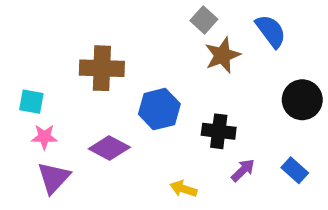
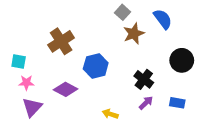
brown cross: (102, 68) -> (61, 41), turned -35
black cross: (219, 131) -> (144, 79), moved, turned 30
blue rectangle: (295, 170) -> (177, 103), turned -32

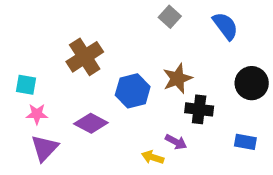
brown star: (134, 34) -> (177, 78), moved
black cross: (144, 79) -> (199, 109), turned -30
purple arrow: (146, 103) -> (176, 142), moved, turned 72

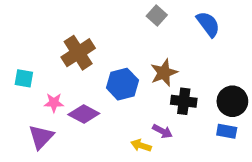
black circle: (252, 83) -> (232, 101), moved
pink star: (37, 114) -> (54, 103), moved

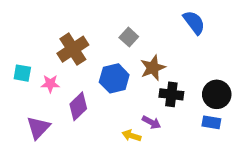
gray square: (157, 16) -> (129, 37), moved
pink star: (54, 103) -> (50, 84), moved
purple diamond: (84, 114) -> (78, 106), turned -72

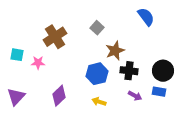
blue hexagon: (114, 78) -> (97, 74), moved
purple diamond: (78, 106) -> (59, 96), moved
purple arrow: (151, 122) -> (135, 96), moved
purple triangle: (38, 128) -> (16, 97), moved

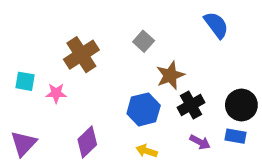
black cross: (129, 71) -> (191, 105), turned -36

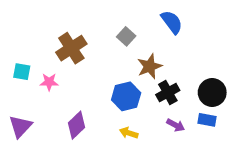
blue semicircle: (216, 25) -> (172, 22), moved

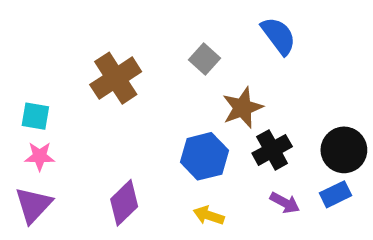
pink star: (49, 82) -> (40, 156), moved
blue rectangle: (207, 120) -> (336, 194), turned -36

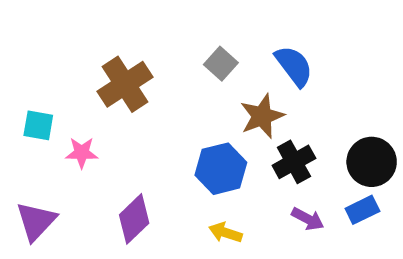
blue semicircle: (278, 36) -> (294, 66), moved
pink star: (40, 156) -> (82, 153), moved

